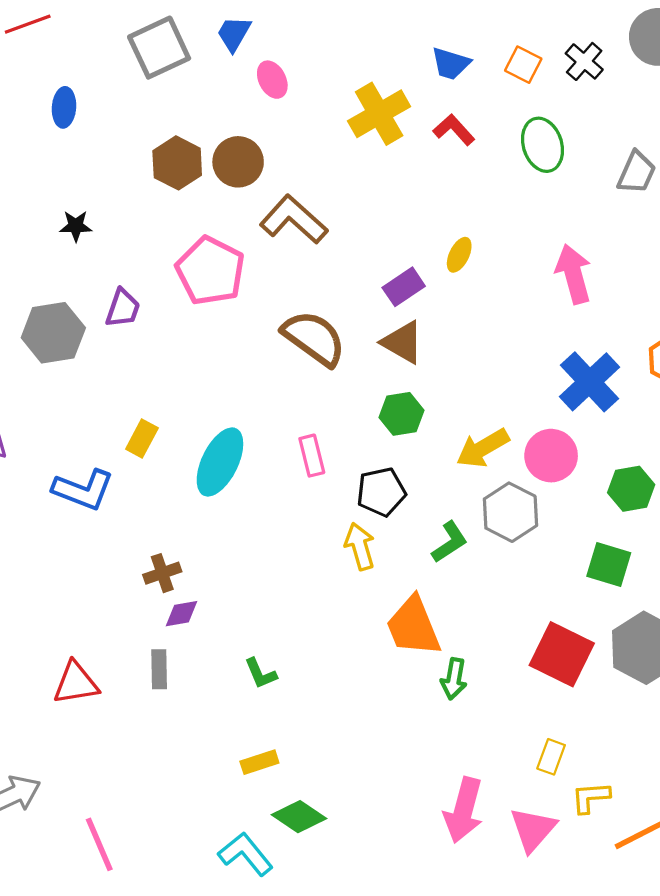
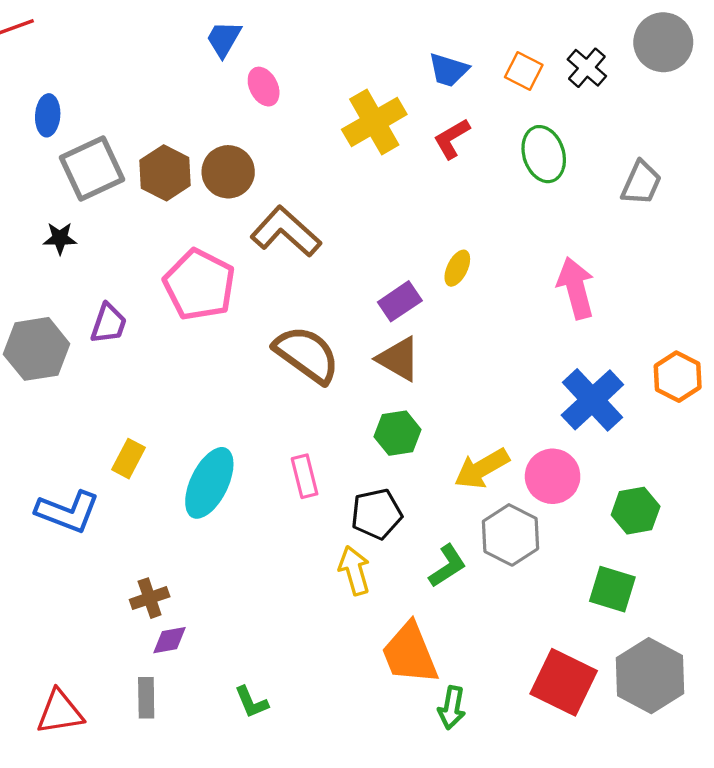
gray square: (159, 48) -> (92, 168), moved
red L-shape: (454, 130) -> (452, 139), turned -78

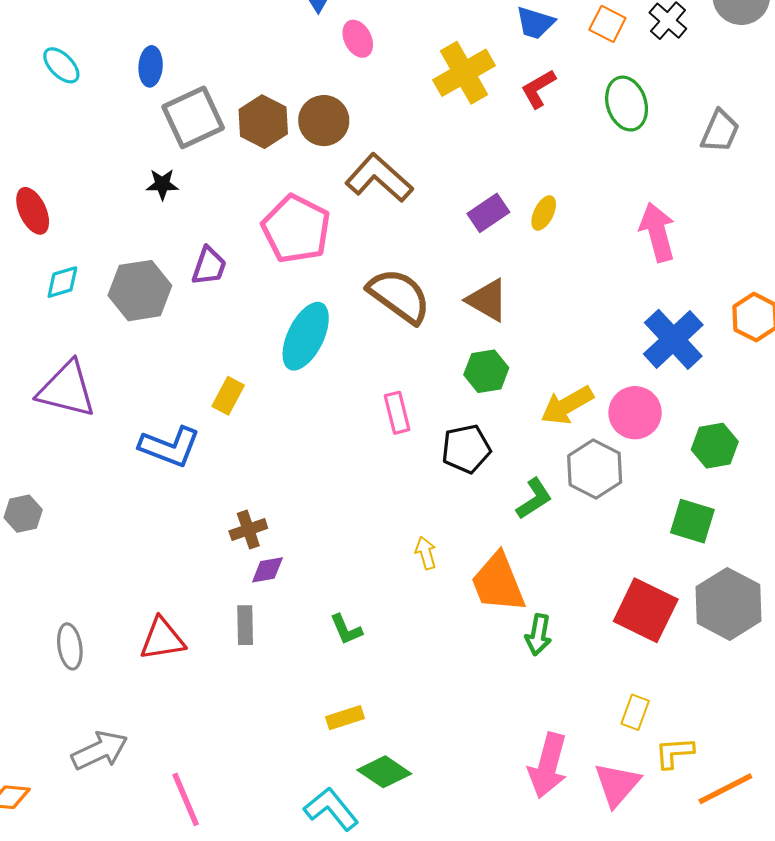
purple rectangle: (400, 301) -> (488, 213), moved
cyan ellipse: (209, 483) -> (306, 336), moved
yellow arrow: (354, 570) -> (426, 553), moved, size x0.7

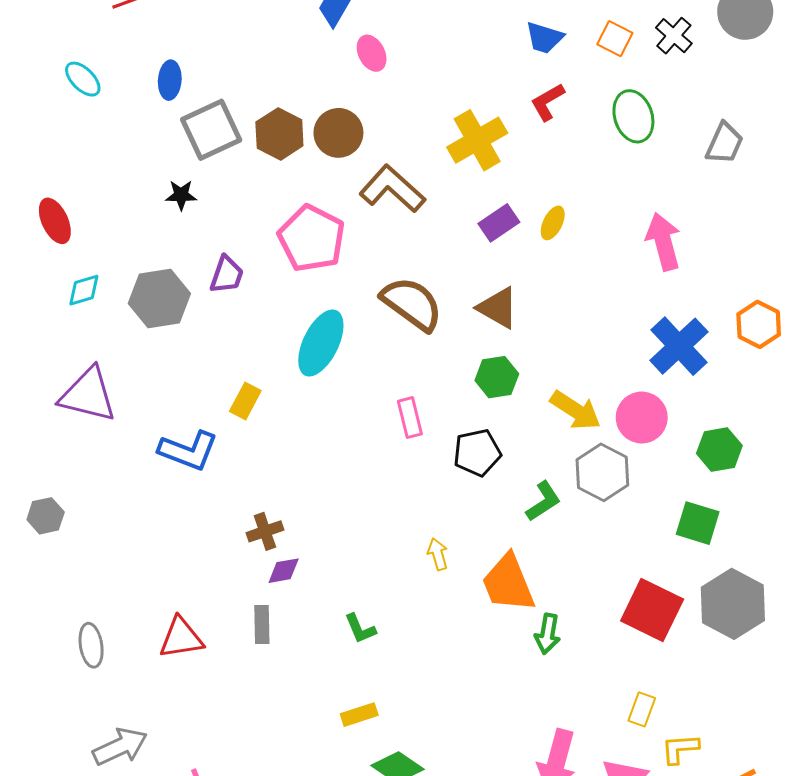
yellow cross: (464, 73) -> (477, 140), moved
yellow arrow: (567, 405) -> (575, 410), turned -117

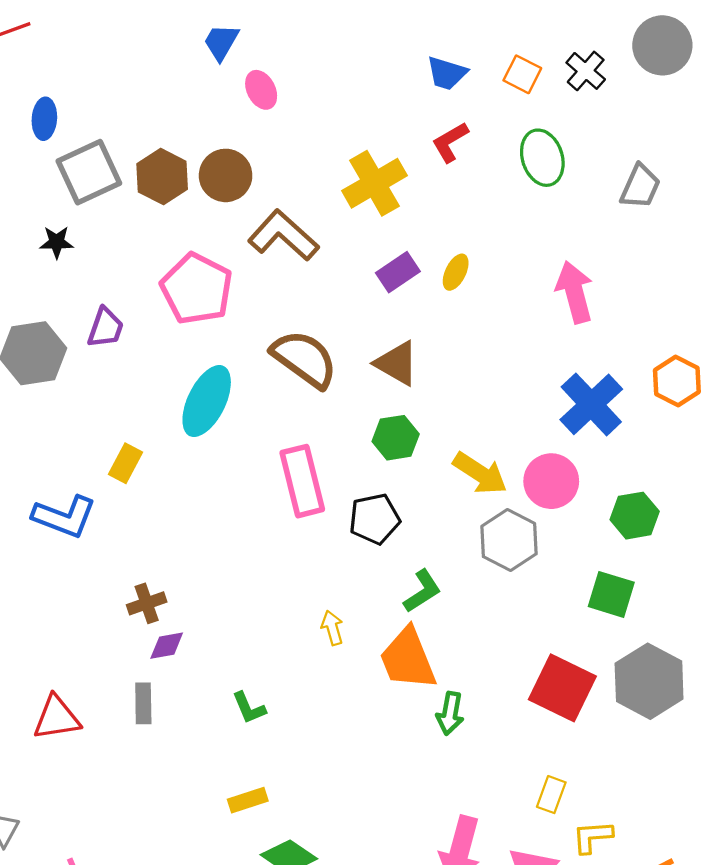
pink rectangle: (410, 418) -> (302, 481), size x1.6
green L-shape: (543, 501) -> (422, 591), moved

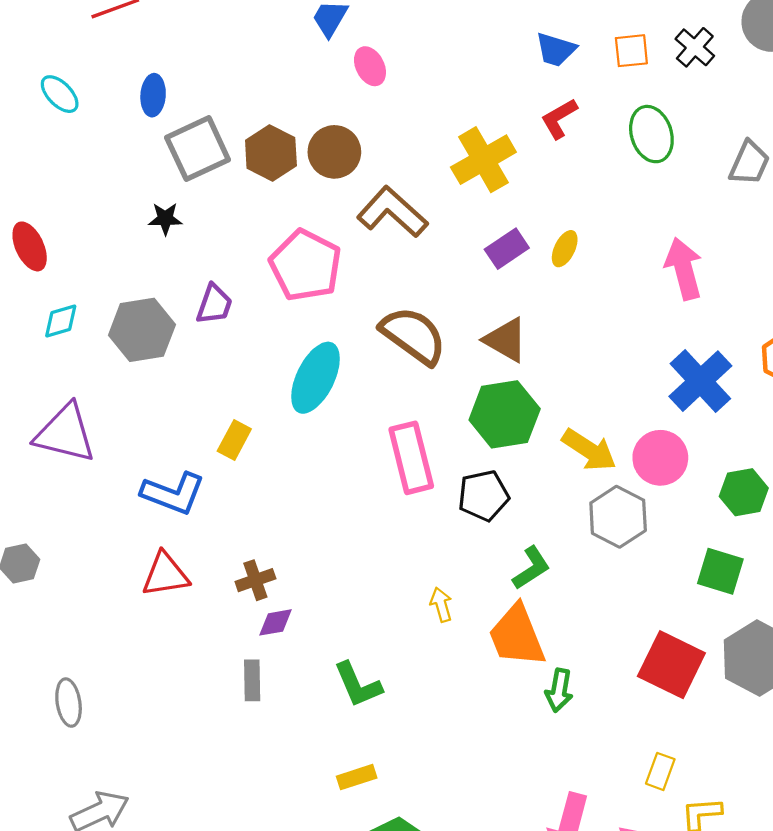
orange square: (522, 74) -> (631, 51), turned -33
green hexagon: (396, 438) -> (505, 414), size x1.5
green L-shape: (249, 708) -> (358, 685), size x1.4
red triangle: (57, 718) -> (165, 575), moved

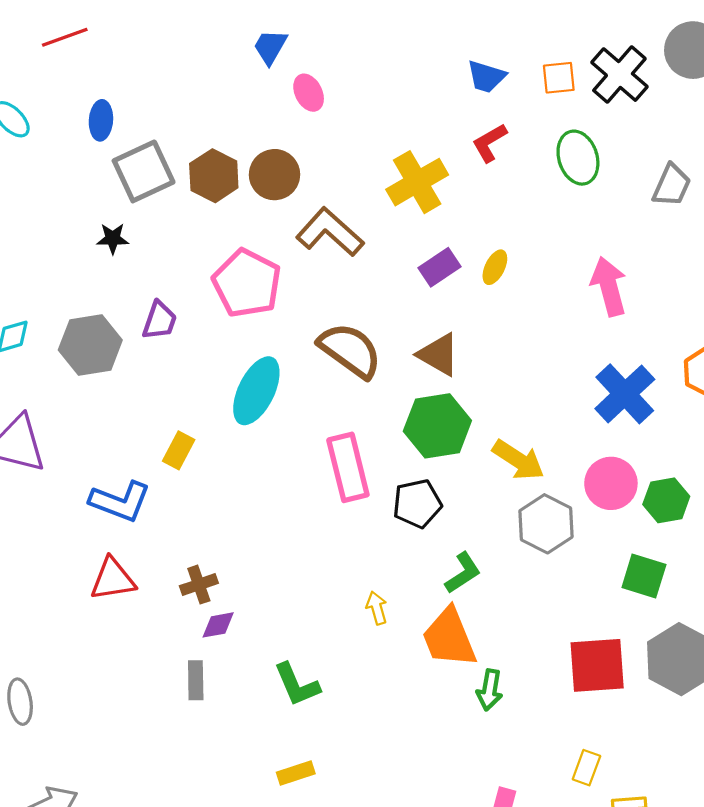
black cross: (695, 47) -> (619, 75), size x1.5
pink circle: (660, 458) -> (611, 483), moved
red square: (671, 665) -> (597, 665), turned -30

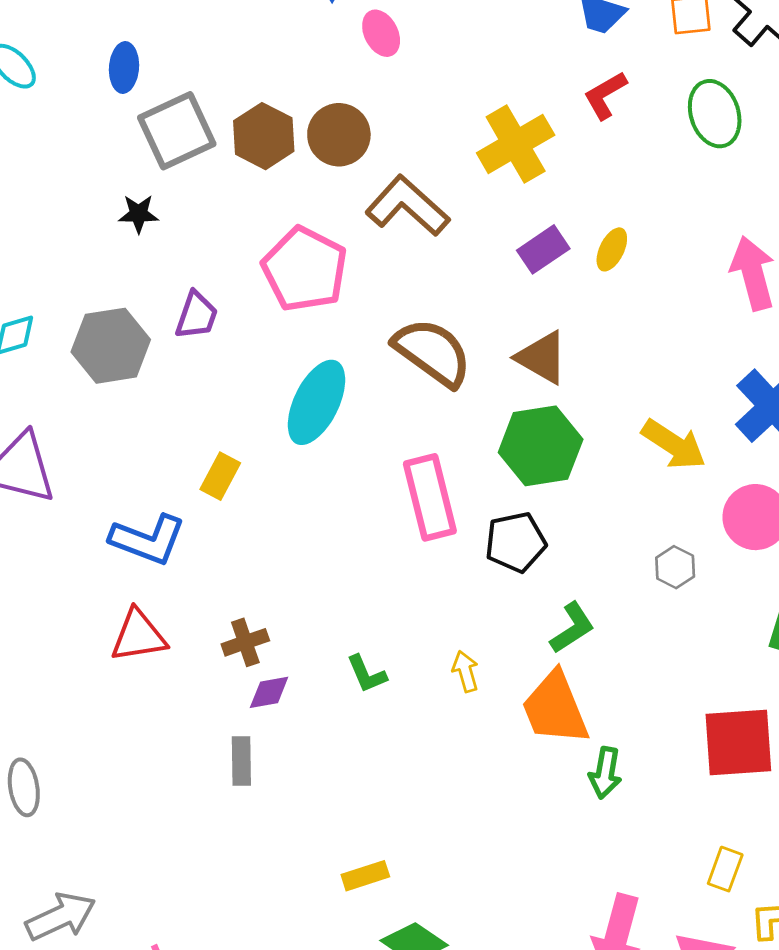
yellow arrow: (518, 460) -> (674, 445), moved
gray hexagon: (546, 524) -> (675, 567), size x0.6
green L-shape: (297, 685) -> (367, 674), moved, size x0.7

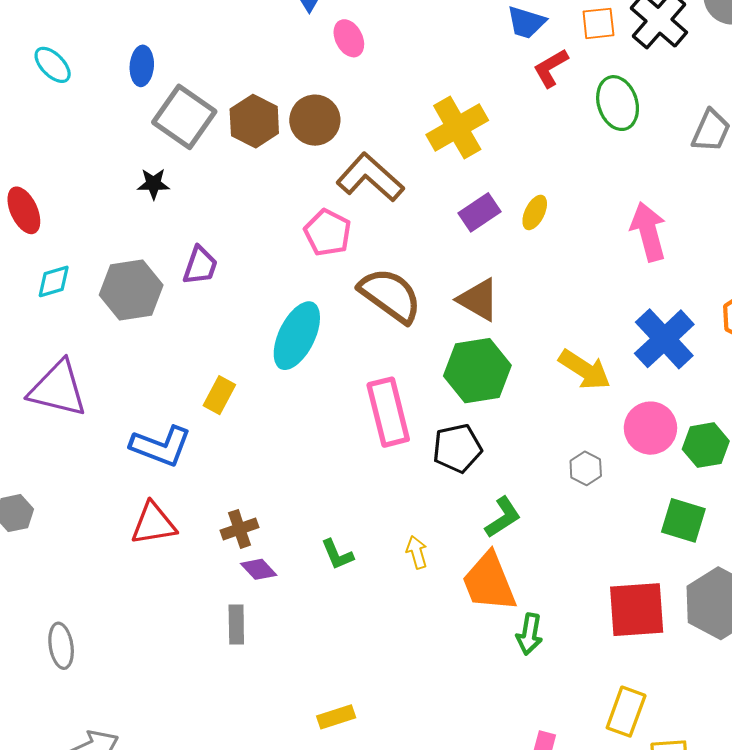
red L-shape: (605, 95) -> (551, 68), moved
gray square: (177, 131) -> (184, 117), turned -30
pink pentagon: (305, 269) -> (328, 233), moved, size x0.7
purple diamond: (269, 692) -> (259, 569), turned 57
yellow rectangle: (725, 869) -> (626, 712), size x1.4

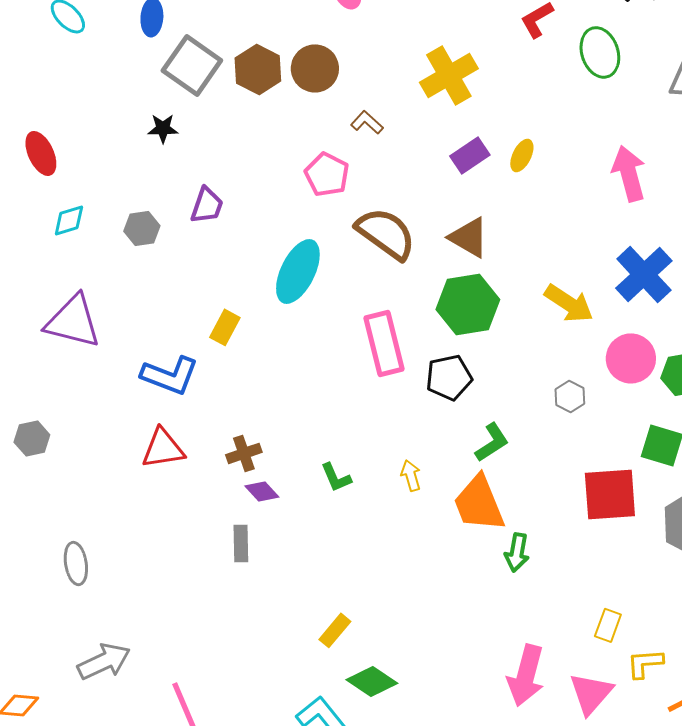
brown L-shape: (370, 177) -> (367, 122), size x0.5
gray hexagon: (131, 290) -> (142, 228), size x0.6
red square: (637, 610) -> (610, 494), moved
yellow rectangle: (626, 712) -> (608, 625), size x0.7
yellow rectangle: (336, 717) -> (335, 630), turned -32

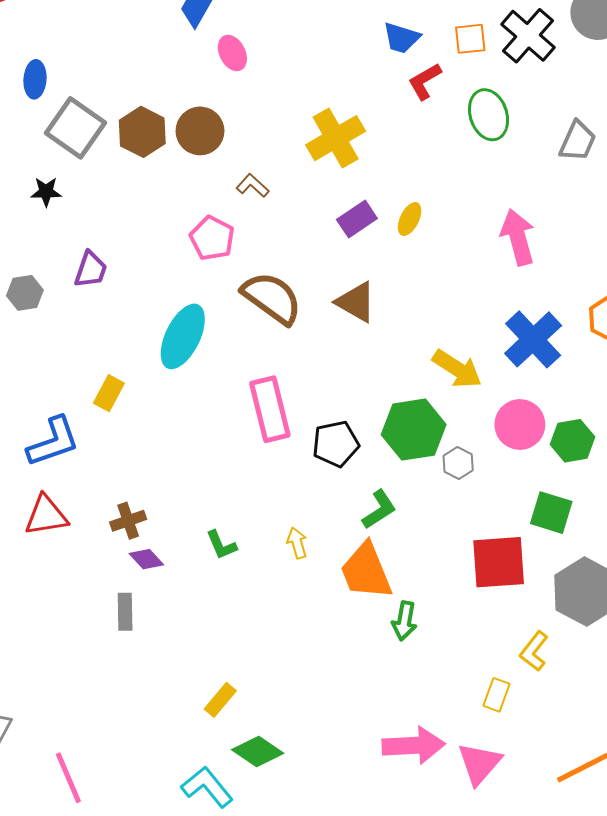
green hexagon: (468, 304) -> (414, 430), moved
blue L-shape: (170, 375) -> (53, 442), turned -40
yellow L-shape: (645, 663) -> (534, 651), moved, turned -48
pink arrow: (526, 675) -> (414, 745), turned -108

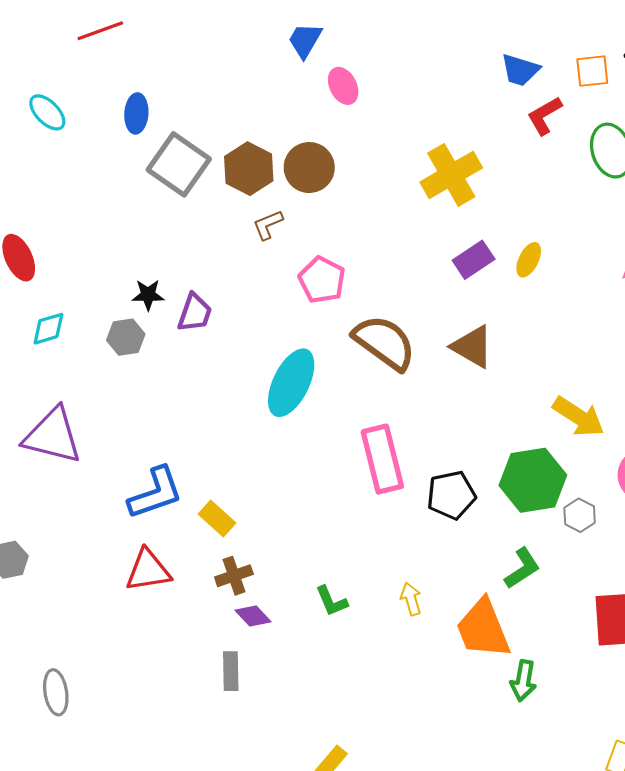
brown L-shape: (253, 186) -> (268, 225), moved, turned -64
black star: (46, 192) -> (148, 295), moved
yellow rectangle: (109, 393) -> (217, 518), moved, turned -76
green L-shape: (379, 510) -> (522, 568), moved

